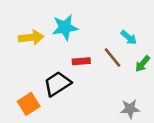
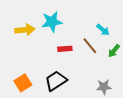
black trapezoid: (57, 84) -> (56, 81), moved

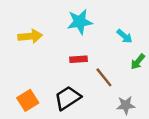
cyan star: (52, 22) -> (80, 22), moved
brown line: (90, 46) -> (104, 77), moved

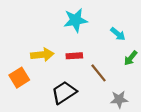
yellow arrow: (30, 36) -> (42, 55), moved
orange square: (28, 100) -> (19, 78), moved

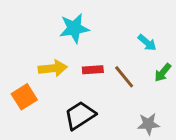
cyan star: (75, 20) -> (74, 28), moved
brown line: (98, 73) -> (124, 77), moved

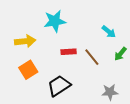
yellow arrow: (53, 68) -> (25, 41), moved
orange square: (24, 97) -> (28, 70), moved

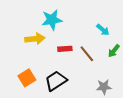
yellow arrow: (25, 41) -> (35, 39), moved
orange square: (28, 70) -> (27, 78), moved

